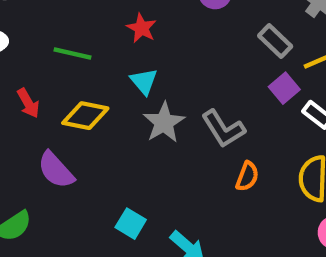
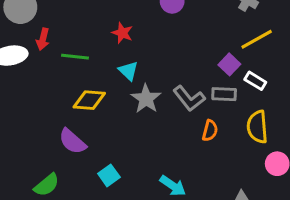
gray rectangle: (275, 41) -> (224, 94), moved, turned -35
red arrow: (28, 103) -> (43, 39), moved, turned 50
cyan square: (131, 224) -> (109, 175), moved, turned 30

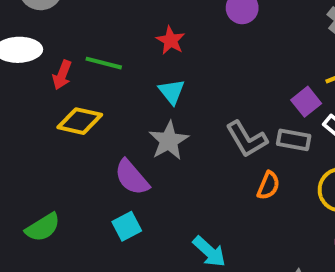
red arrow: (43, 39) -> (62, 75), moved
gray star: (146, 99) -> (169, 141), moved
yellow diamond: (89, 100) -> (80, 121), moved
purple semicircle: (72, 141) -> (132, 177), moved

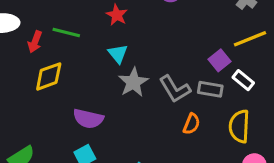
yellow diamond: (80, 121) -> (49, 76), turned -32
gray star: (169, 141) -> (133, 82), moved
purple semicircle: (132, 177) -> (88, 119), turned -36

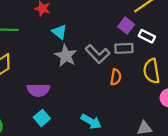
cyan triangle: (118, 54) -> (59, 32), moved

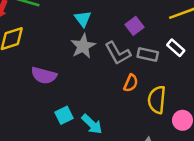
purple square: (126, 25) -> (134, 26), moved
yellow semicircle: (152, 71) -> (157, 100), moved
cyan square: (42, 118) -> (64, 115), moved

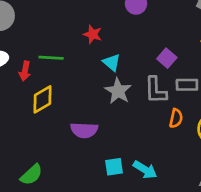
gray L-shape: (118, 53) -> (156, 90), turned 40
cyan square: (64, 115) -> (114, 167), turned 30

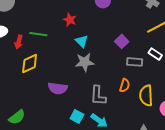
gray L-shape: (156, 90) -> (98, 96), moved
gray star: (118, 91) -> (85, 62), turned 30
cyan square: (114, 167) -> (77, 117), turned 32

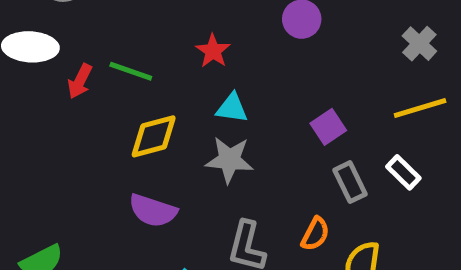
cyan triangle: (82, 41) -> (232, 108), turned -48
gray rectangle: (135, 62) -> (350, 182), turned 49
yellow diamond: (30, 64) -> (154, 136), moved

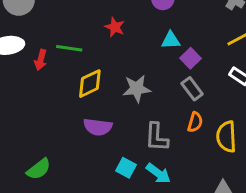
cyan triangle: (232, 108) -> (171, 40), moved
gray rectangle: (350, 182) -> (192, 89), moved

